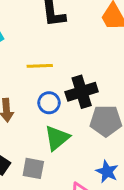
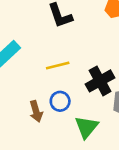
blue circle: (49, 103) -> (60, 101), moved

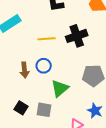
black cross: (100, 81) -> (77, 36), moved

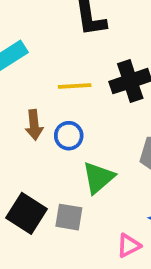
brown arrow: (24, 70) -> (34, 125), moved
black square: (21, 108) -> (26, 213), size x1.5

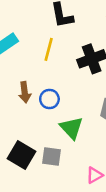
yellow line: (75, 86) -> (49, 49), moved, turned -70
green triangle: (98, 178) -> (71, 128), turned -30

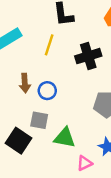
green triangle: (71, 128) -> (65, 138), moved, turned -40
gray square: (52, 157) -> (39, 120), moved

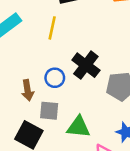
black cross: (88, 56) -> (86, 65), moved, turned -30
brown arrow: (25, 83) -> (28, 90), moved

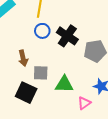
blue circle: (55, 78) -> (42, 31), moved

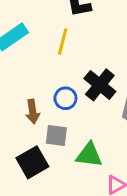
blue circle: (42, 31) -> (65, 98), moved
black square: (26, 93) -> (32, 162), turned 30

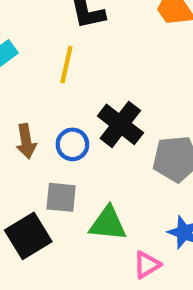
brown arrow: (33, 112) -> (26, 141), moved

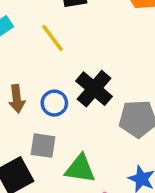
yellow line: (66, 65) -> (53, 38), turned -52

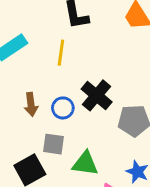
yellow line: (53, 38) -> (61, 53), turned 45

